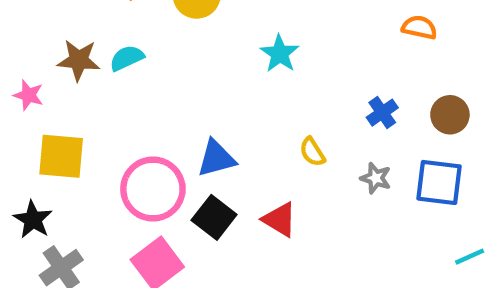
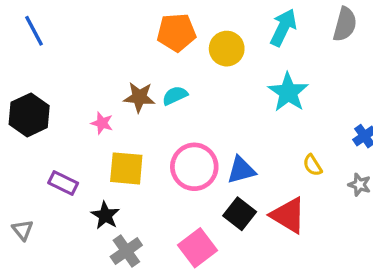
cyan star: (280, 54) -> (288, 92), size x1.4
pink circle: (153, 189) -> (194, 167), moved
red triangle: (280, 220) -> (288, 215), size x1.4

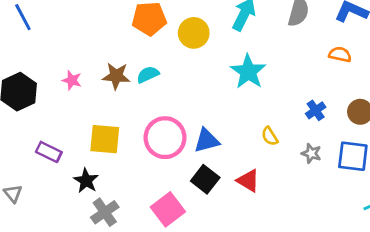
pink star: (102, 123) -> (72, 80), moved
red triangle: (288, 215) -> (248, 181), size x0.7

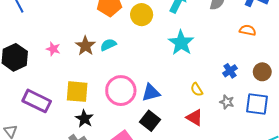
brown star: (116, 76) -> (85, 46), turned 30
purple rectangle: (49, 152) -> (37, 101), size x1.5
black star: (86, 181) -> (84, 119), moved
red triangle: (248, 181) -> (195, 118), moved

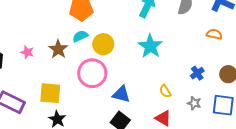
yellow circle: (142, 15) -> (103, 44), moved
cyan semicircle: (108, 45) -> (80, 36), moved
pink circle: (121, 91) -> (92, 73), moved
blue triangle: (151, 93) -> (121, 94), turned 30

